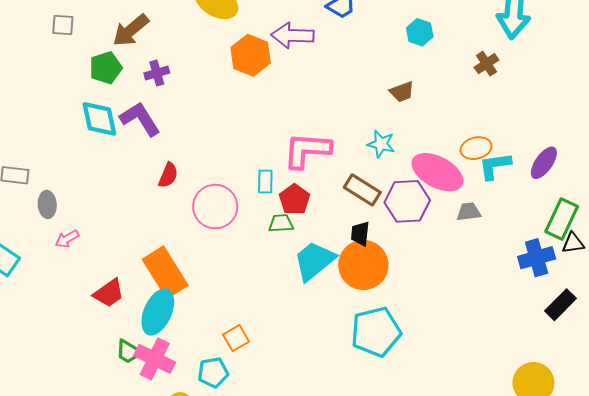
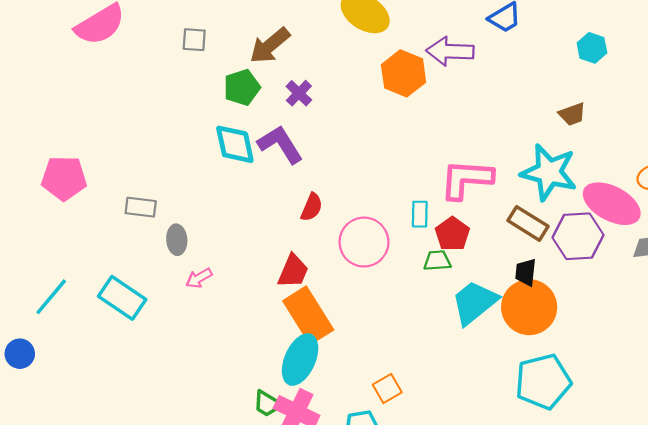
purple cross: (157, 73) -> (299, 93), turned -30
cyan star: (381, 144) -> (549, 172), size x1.8
red trapezoid: (109, 293) -> (293, 271), moved, turned -32

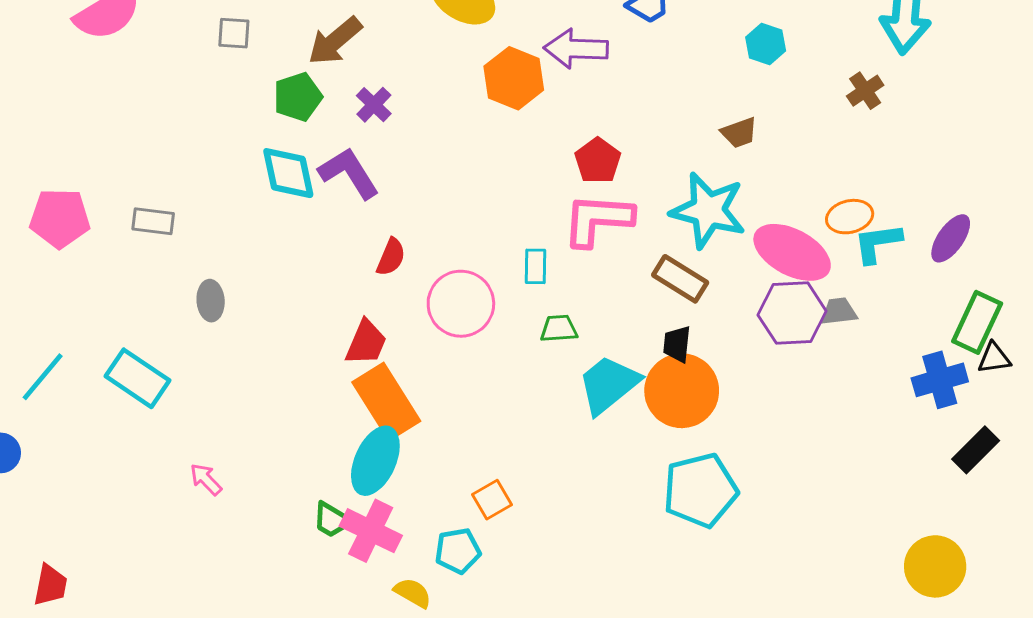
gray rectangle: (141, 207) -> (153, 221), moved
red pentagon: (452, 234) -> (598, 161), moved
purple hexagon: (578, 236) -> (792, 313), moved
pink arrow: (199, 278) -> (206, 479), moved, turned 76

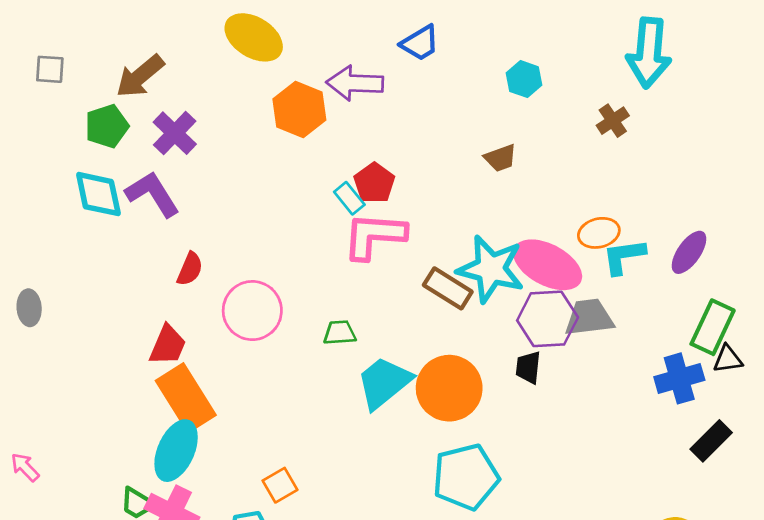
purple cross: (374, 105) -> (175, 133), size x1.4
cyan star: (708, 210) -> (491, 269), moved
cyan rectangle: (536, 266) -> (349, 198), moved, turned -40
gray trapezoid: (839, 311) -> (589, 317), size x1.5
black trapezoid: (677, 344) -> (528, 367), moved

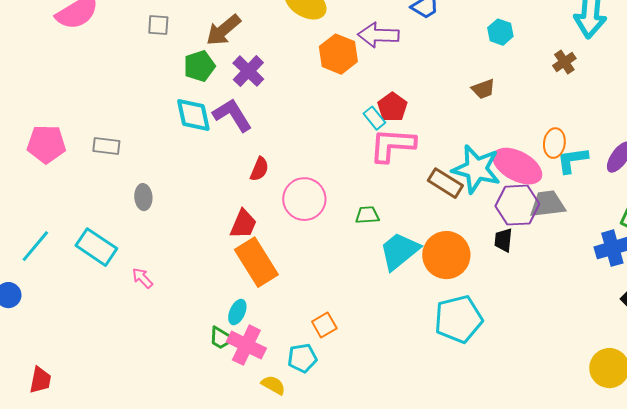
orange ellipse: (599, 233) -> (554, 143), turned -68
cyan ellipse: (176, 451) -> (237, 312), moved, size x0.6
pink arrow: (25, 467) -> (142, 278), moved

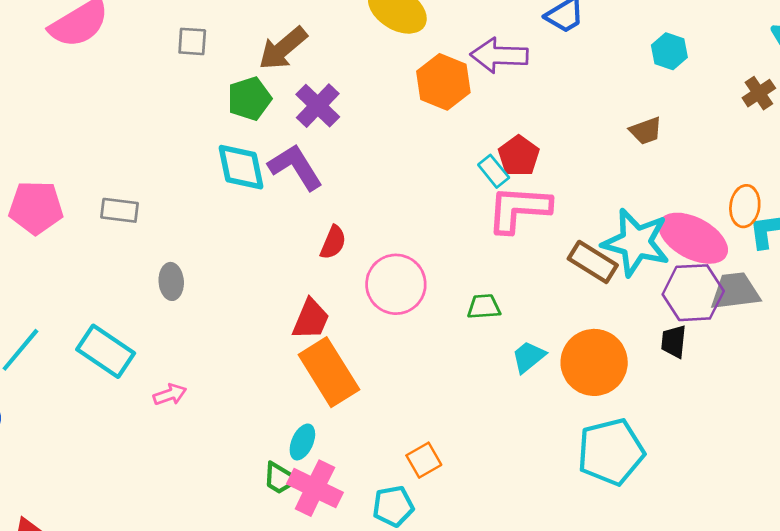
cyan trapezoid: (399, 251) -> (529, 357), size x0.6
pink arrow: (142, 278) -> (170, 395), turned 115

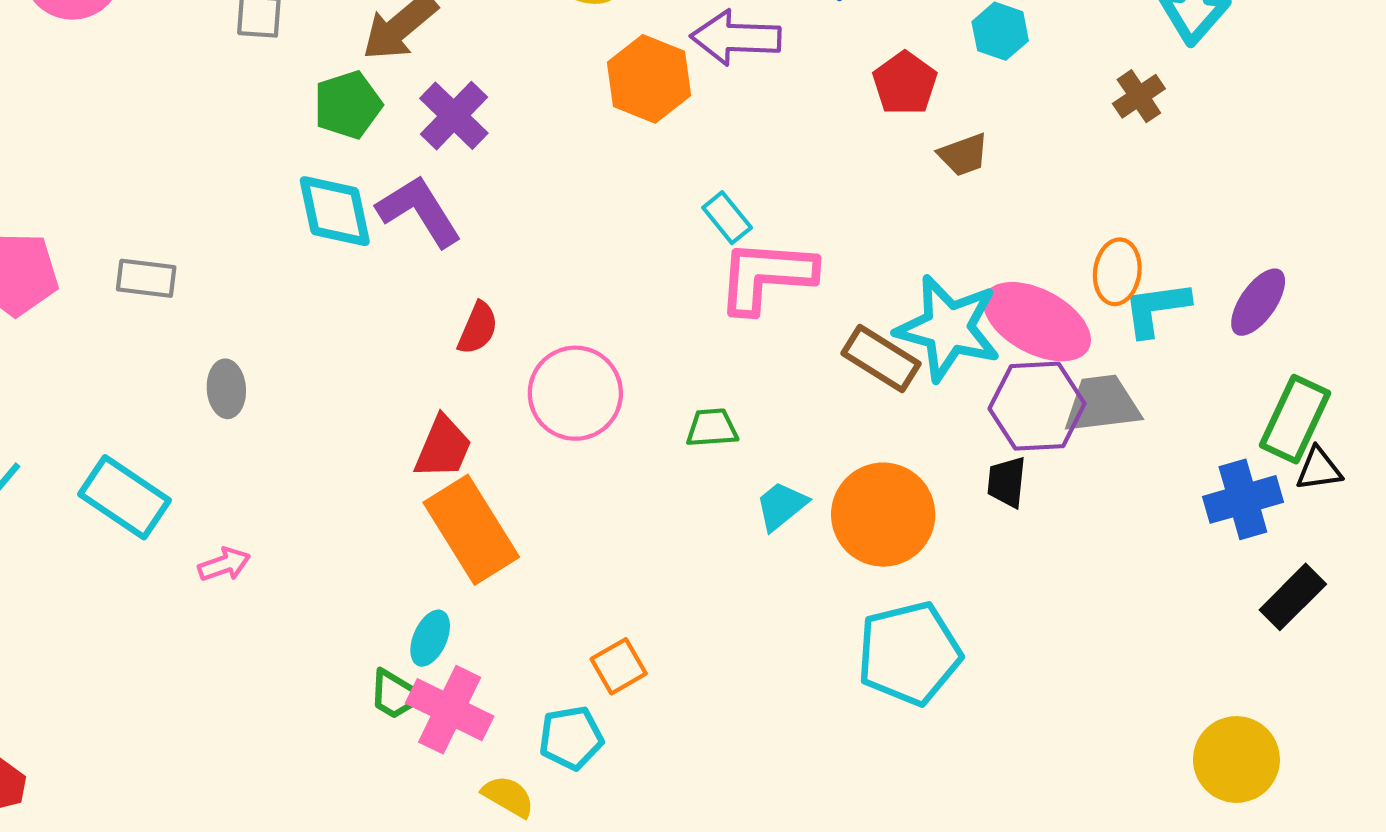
red pentagon: (519, 156) -> (905, 83), moved

